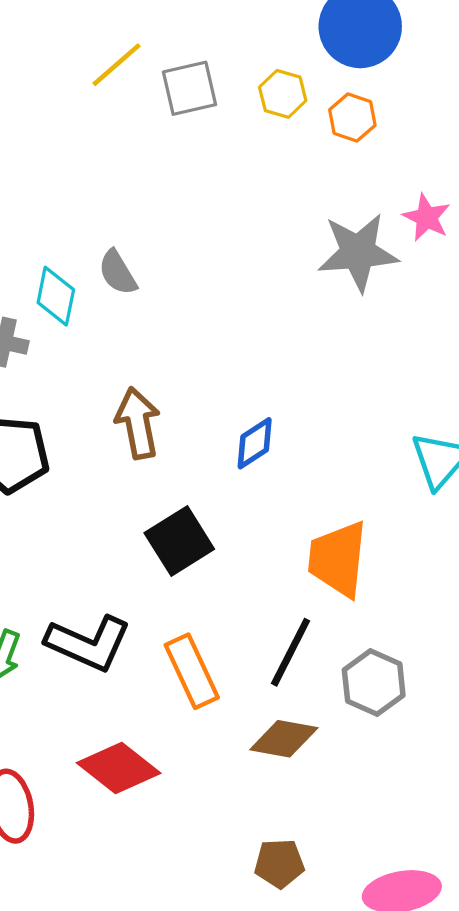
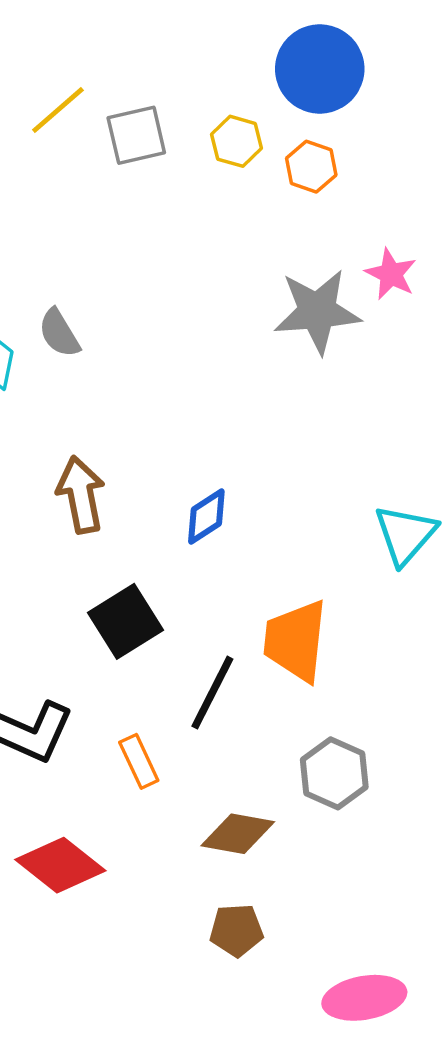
black line: (291, 652) -> (212, 693), moved
orange rectangle: (192, 671) -> (139, 761), size x0.7
brown pentagon: (279, 863) -> (236, 930), moved

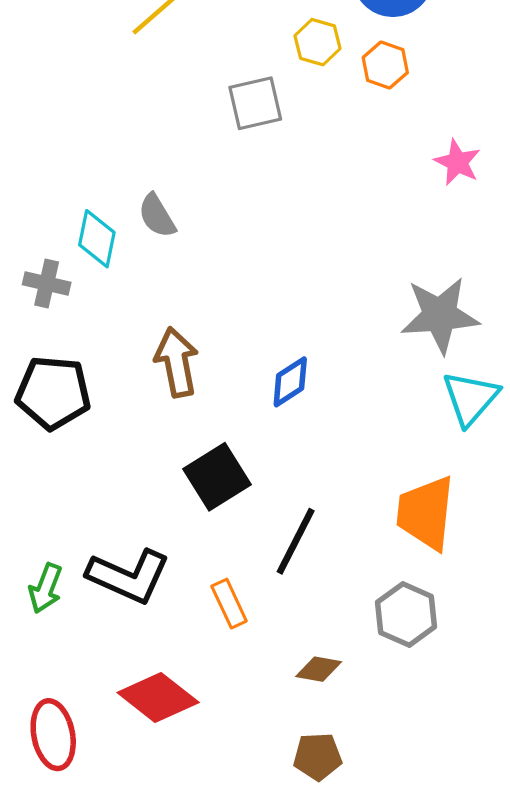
gray square: (136, 135) -> (255, 103), moved
gray star: (317, 311) -> (440, 315), moved
orange trapezoid: (296, 641) -> (426, 513), moved
brown diamond: (238, 834) -> (319, 669), size x0.7

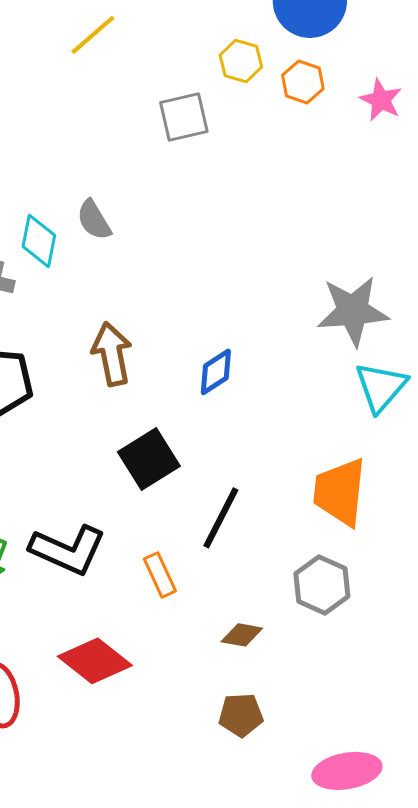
pink star: (457, 162) -> (381, 100), moved

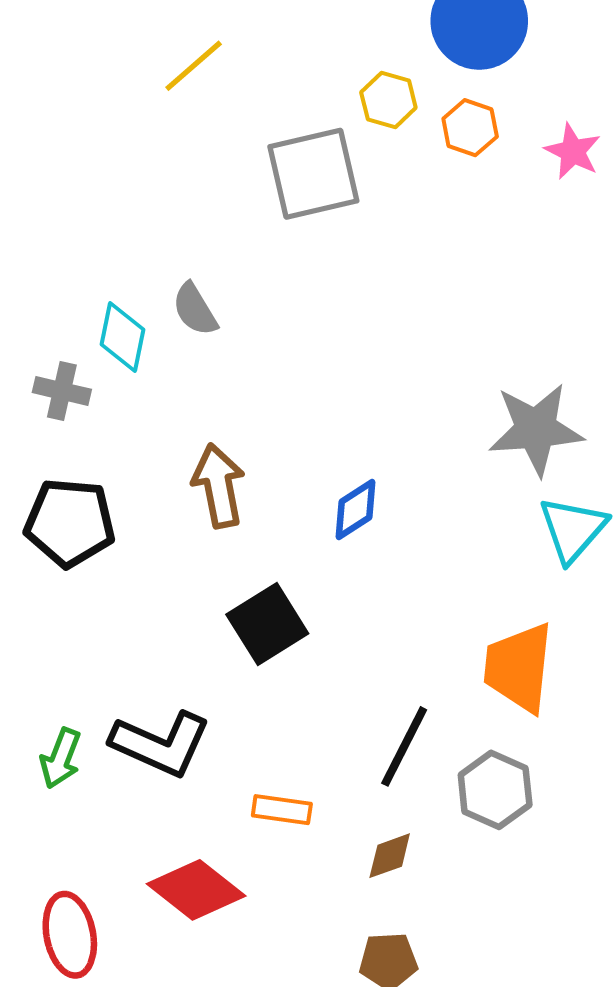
gray square: (184, 117) -> (313, 174), size x1.4
black line: (221, 518) -> (404, 746), moved
orange rectangle: (160, 575) -> (282, 810), moved, turned -57
brown diamond: (242, 635) -> (390, 856), turned -30

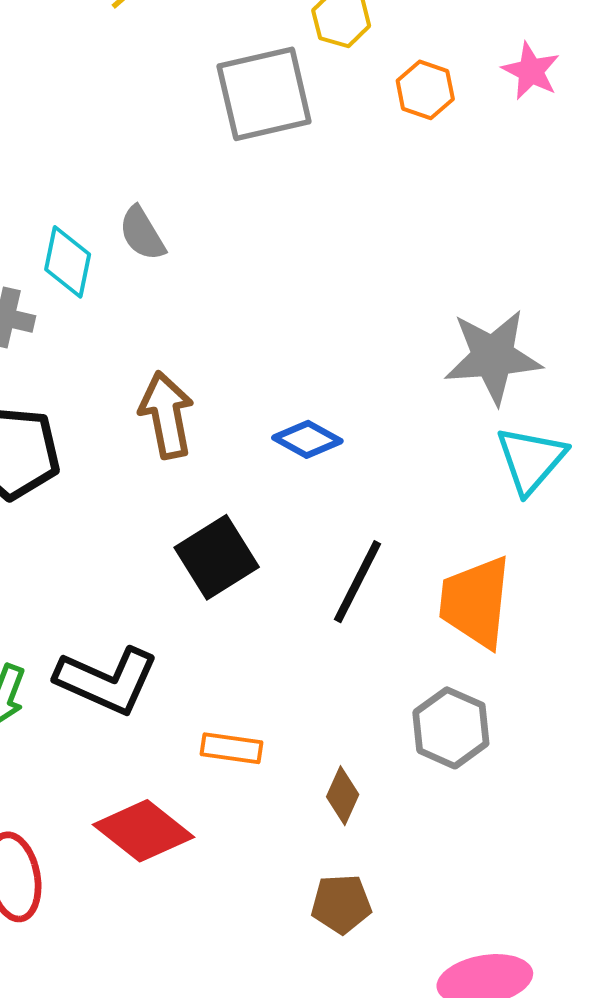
orange hexagon: (470, 128) -> (425, 90), moved
blue diamond: (356, 509) -> (307, 439), turned 62
black line: (404, 746) -> (357, 582), moved
brown diamond: (390, 856) -> (343, 796), turned -46

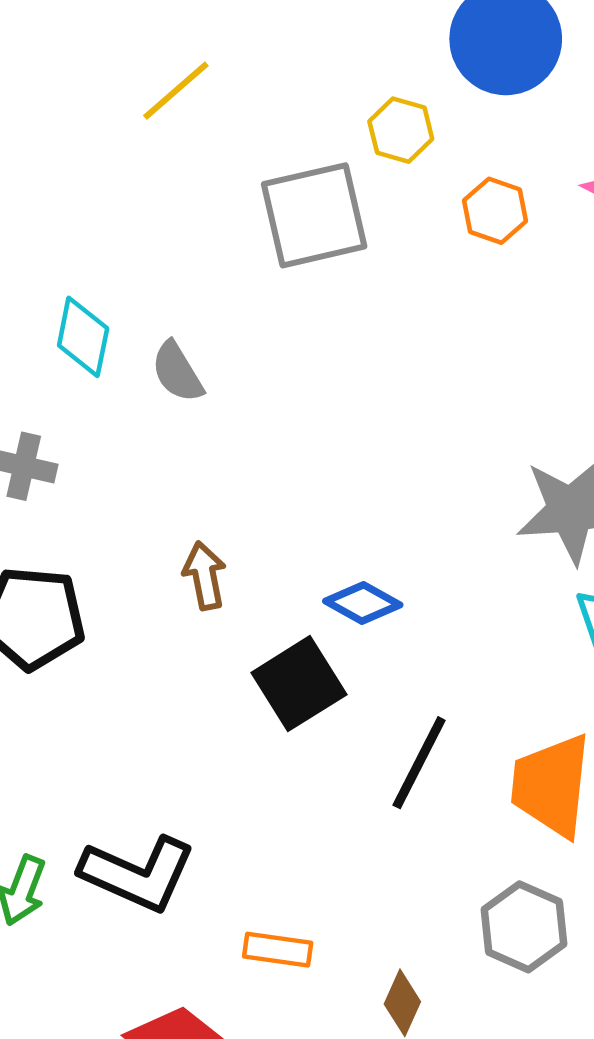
cyan diamond: (68, 262) -> (83, 337), moved
brown arrow: (166, 415) -> (205, 576), size x0.7
black square: (217, 557) -> (299, 684), moved

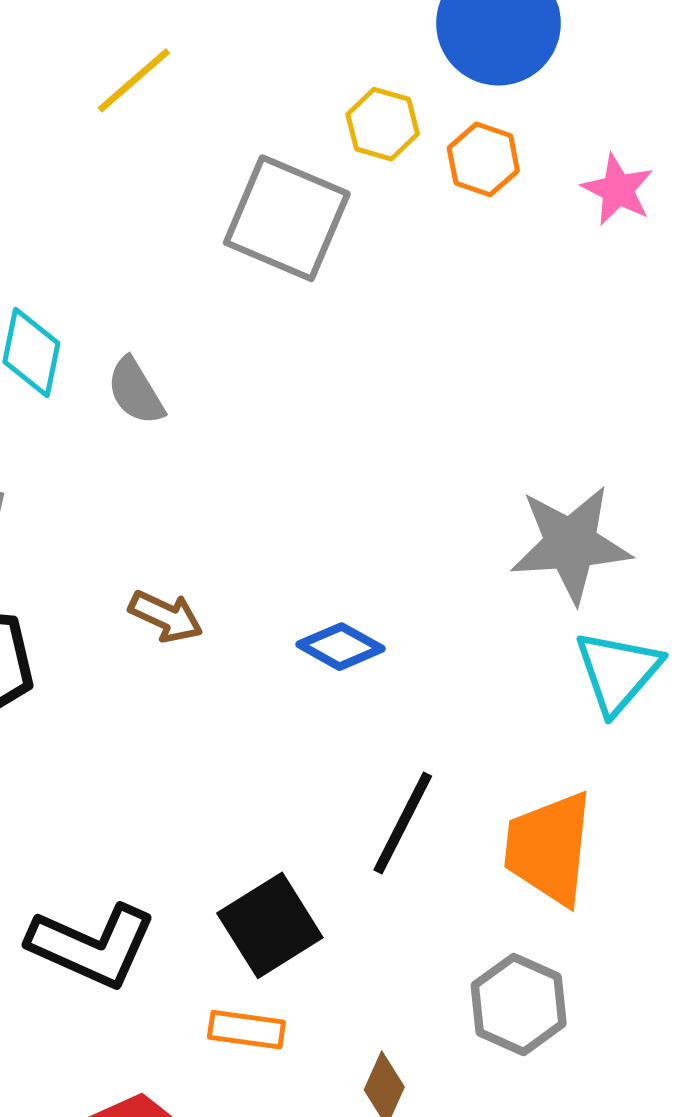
orange hexagon: (495, 211) -> (483, 159), moved
gray square: (314, 215) -> (287, 218), turned 36
brown arrow: (205, 576) -> (166, 616), turned 126
black square: (299, 684) -> (270, 925), moved

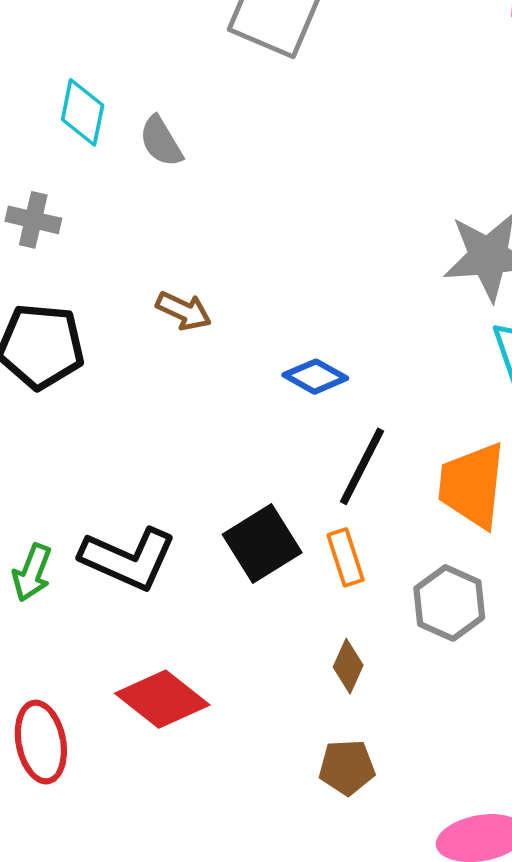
blue diamond: (341, 647) -> (315, 377), moved
orange rectangle: (246, 1030) -> (346, 557), moved, turned 64

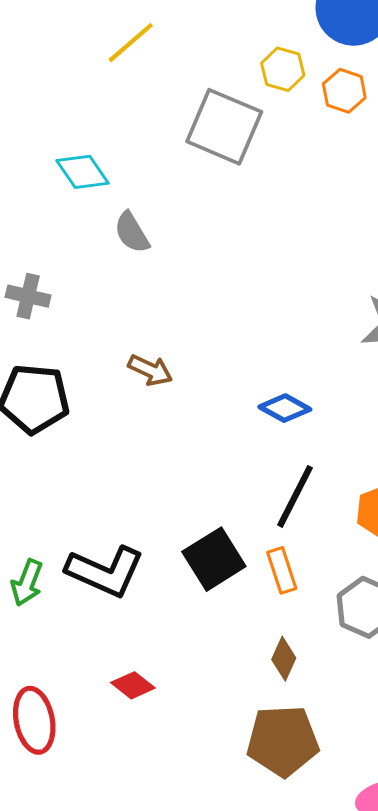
cyan diamond: (83, 112) -> (82, 172), moved, turned -46
blue diamond: (315, 377) -> (285, 408), moved
red diamond: (162, 699) -> (133, 685), size x0.6
brown pentagon: (347, 767) -> (283, 741), size x1.6

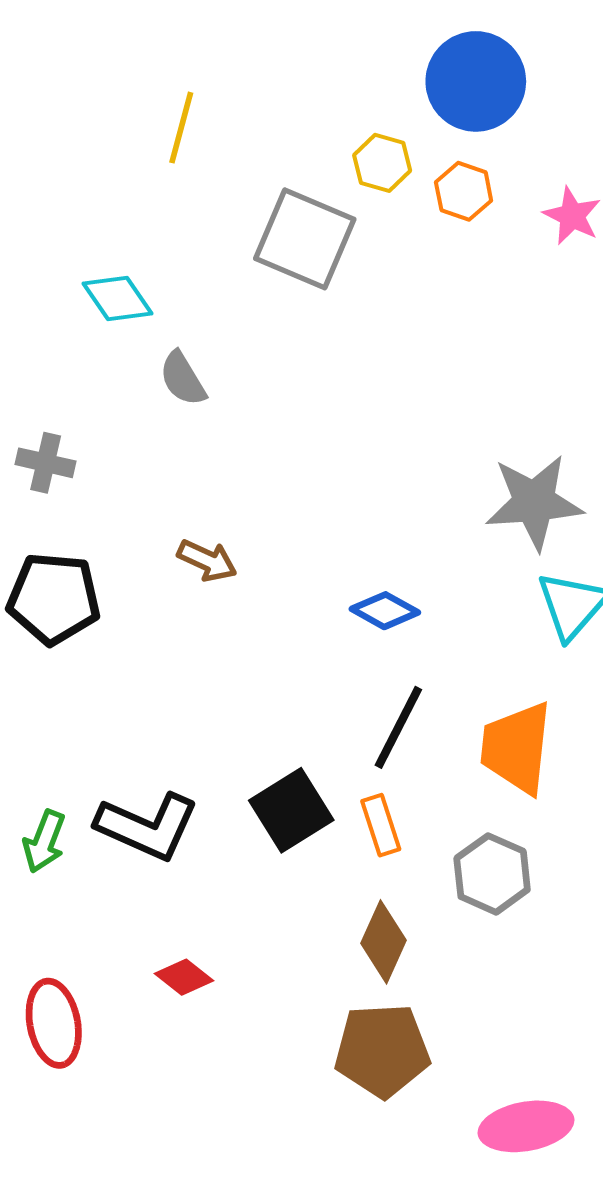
yellow line: (131, 43) -> (181, 128), turned -34
brown diamond: (284, 659) -> (384, 942), size x1.4

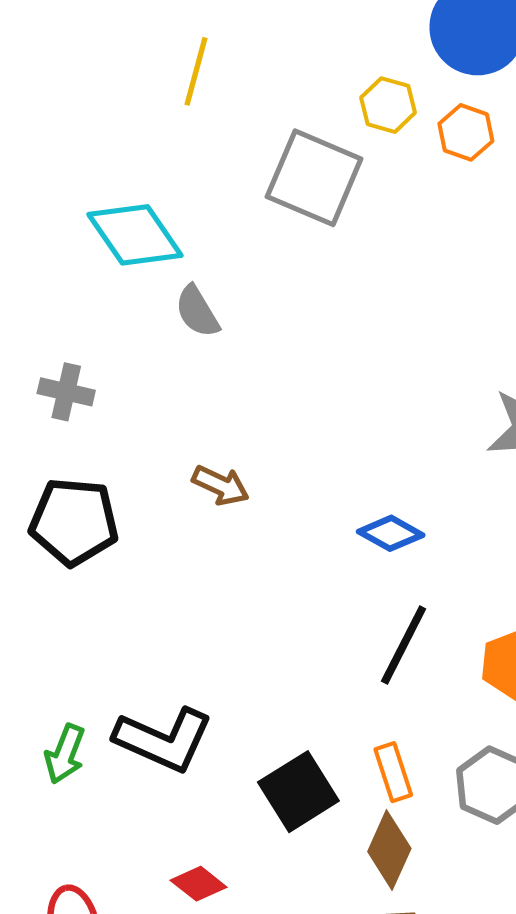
cyan diamond: (118, 299) -> (135, 235), size x1.4
black square: (291, 810) -> (298, 792), moved
orange rectangle: (381, 825) -> (393, 772), moved

